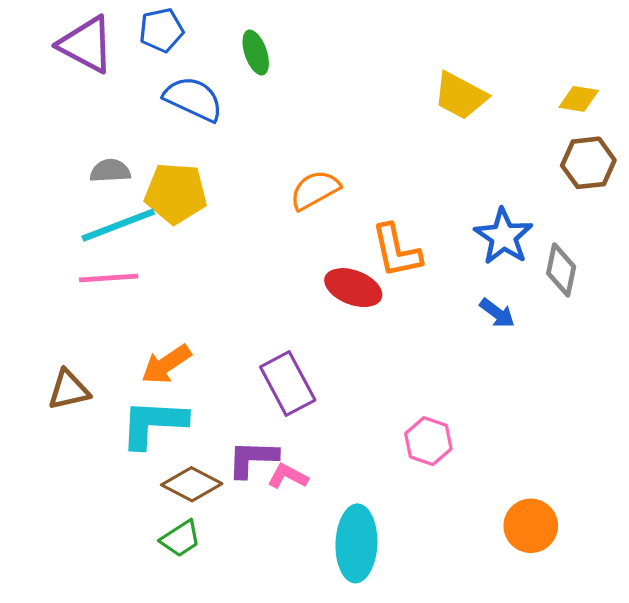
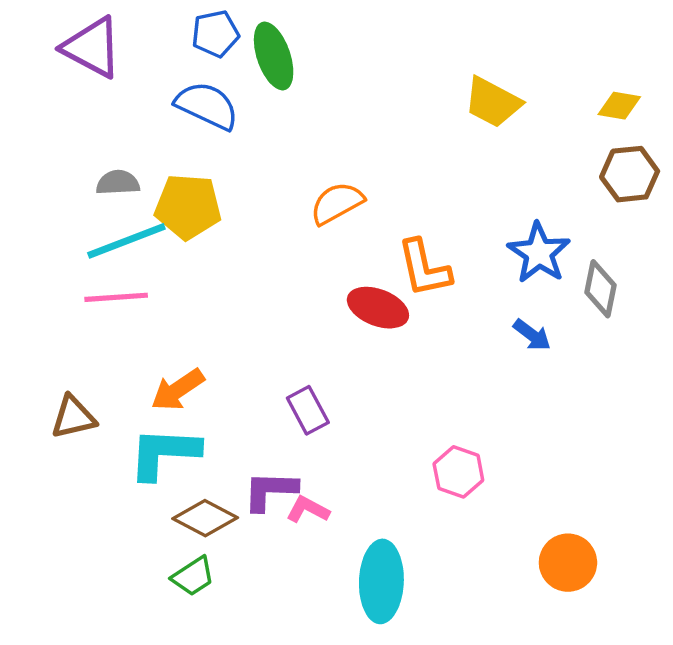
blue pentagon: (161, 30) -> (215, 34), moved
green ellipse: (256, 53) -> (274, 56), size x1.4
purple rectangle: (288, 384) -> (308, 410), size x0.7

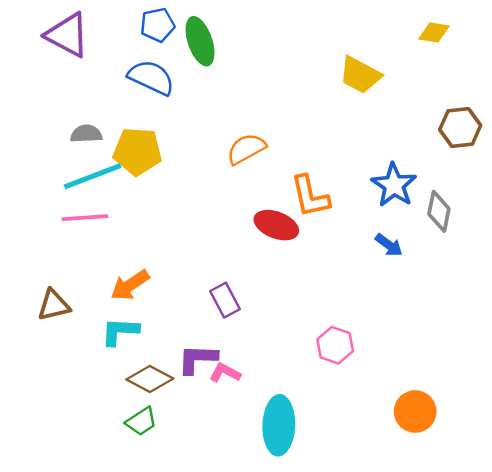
yellow diamond: (619, 106) -> (434, 32), moved
cyan L-shape: (164, 453) -> (120, 331), size x0.7

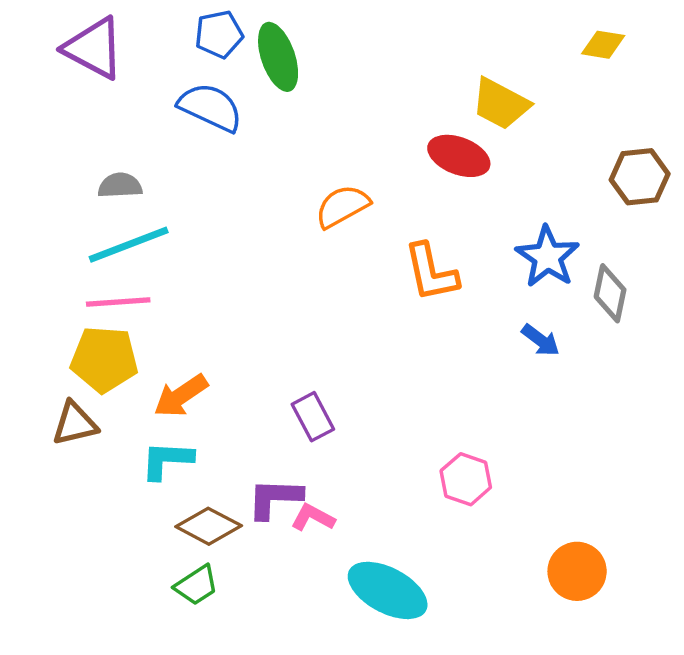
yellow pentagon: (137, 151) -> (104, 359), moved
red ellipse: (276, 225) -> (459, 156), moved
cyan ellipse: (279, 425) -> (388, 590), turned -64

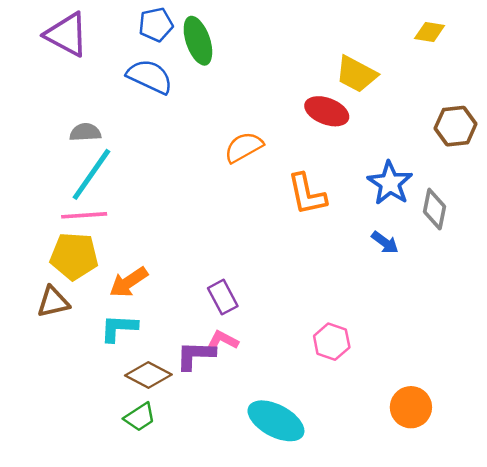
cyan line: (129, 245) -> (91, 174), turned -34
pink L-shape: (313, 517) -> (223, 340), moved

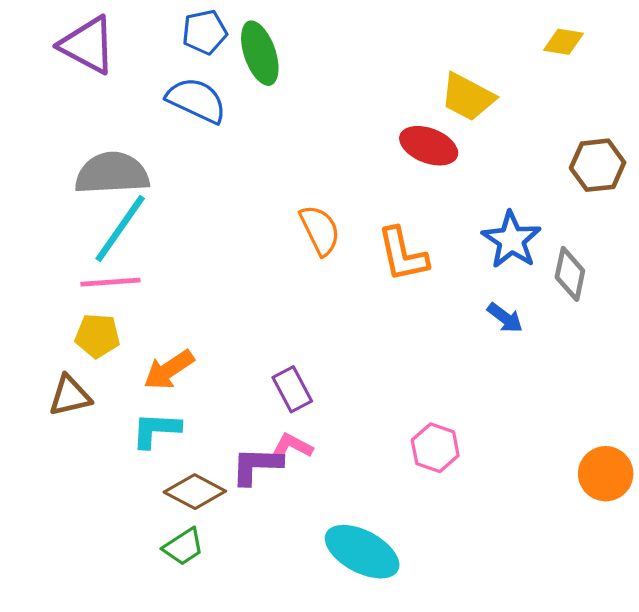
gray semicircle: (85, 132) -> (112, 173), size x1.8
orange semicircle: (244, 147) -> (320, 230), moved, turned 93
yellow pentagon: (74, 256) -> (97, 336), size x0.7
orange circle: (411, 407) -> (606, 474), moved

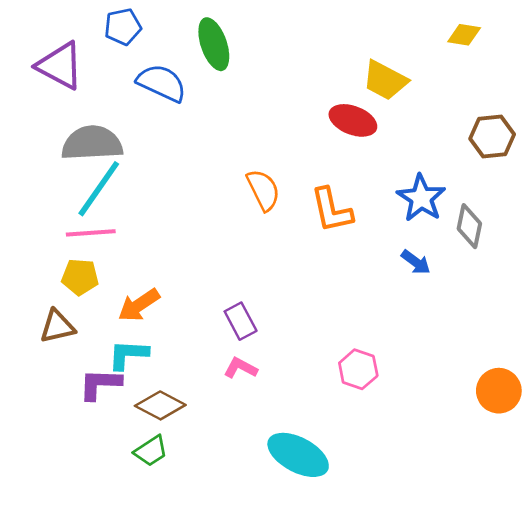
blue pentagon: (205, 32) -> (123, 27), moved
purple triangle: (88, 45) -> (60, 66), moved
purple L-shape: (257, 466) -> (100, 384), moved

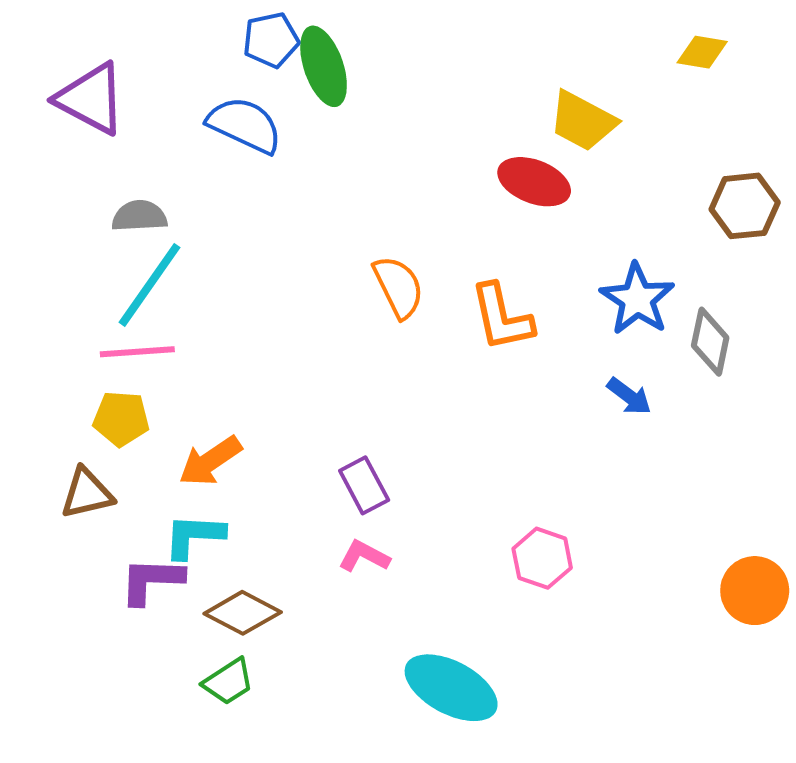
blue pentagon: (123, 27) -> (271, 40), moved
gray semicircle: (92, 143) -> (139, 216), size x0.6

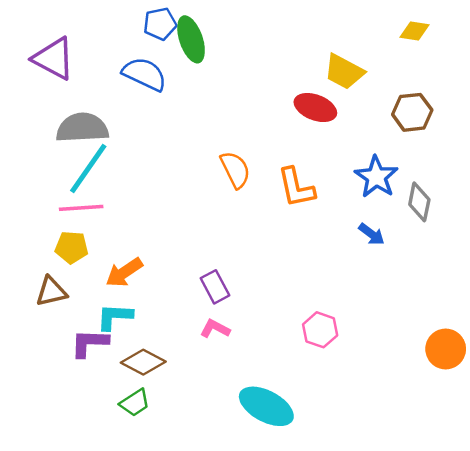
brown hexagon: (745, 206) -> (412, 112), moved
gray semicircle: (139, 216) -> (82, 128), size x1.6

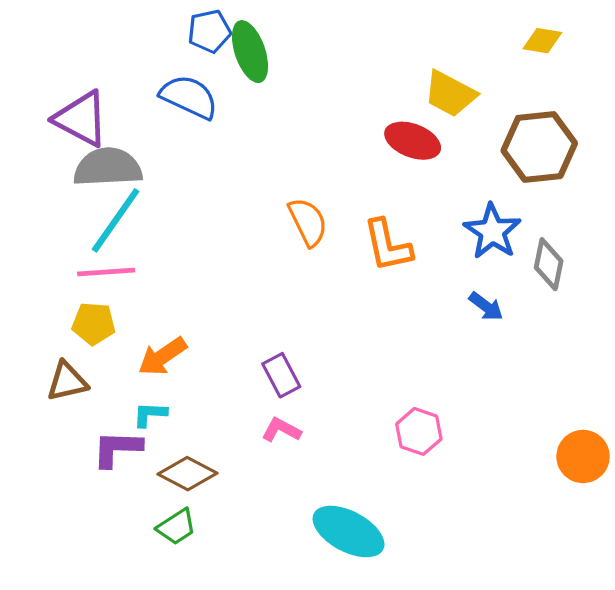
purple triangle: (54, 59) -> (81, 119), moved
brown hexagon: (412, 112) -> (539, 147), size x1.4
cyan L-shape: (115, 317) -> (150, 414), size x0.7

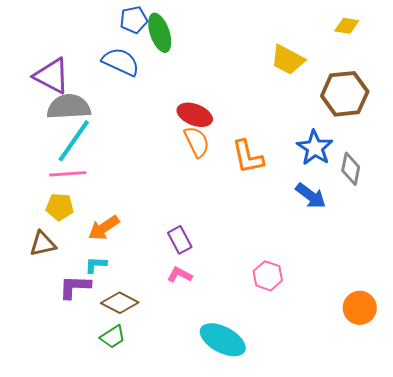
red ellipse: (413, 141) -> (195, 115), moved
blue arrow: (486, 306) -> (311, 196), size x1.4
orange circle: (583, 456) -> (360, 308), moved

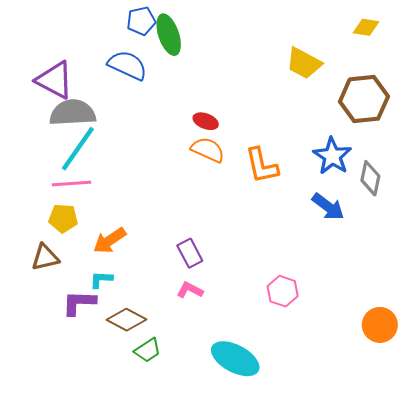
red ellipse: (195, 115) -> (206, 121), size x0.7
orange semicircle: (197, 142) -> (208, 150), turned -40
green trapezoid: (113, 337) -> (148, 350), moved

